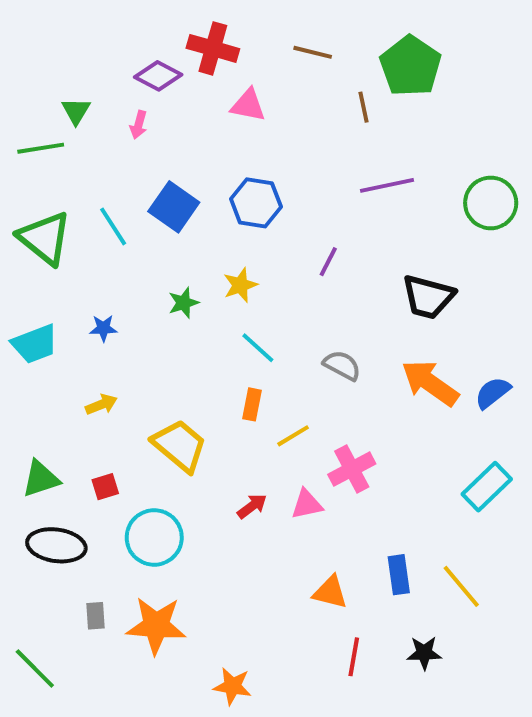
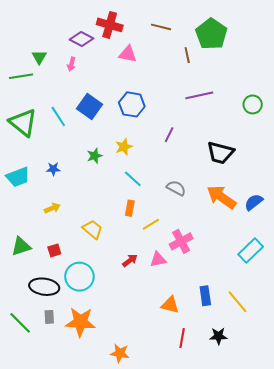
green circle: (491, 203) -> (253, 104), size x0.7
yellow trapezoid: (180, 446) -> (93, 229), size x0.7
black ellipse: (56, 545) -> (44, 287), moved
green line: (35, 669) -> (20, 323), moved

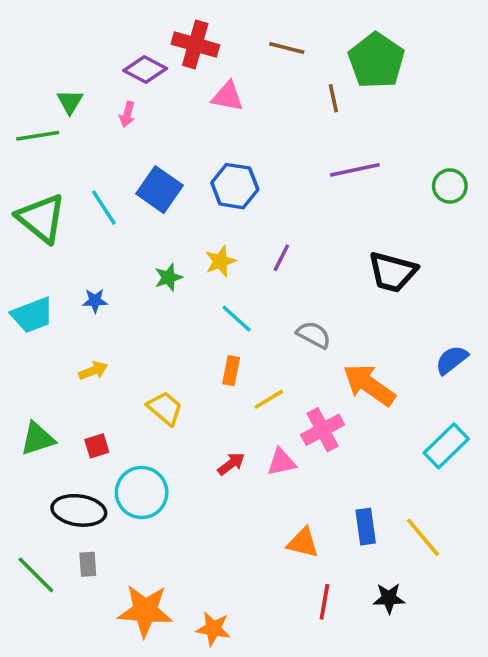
purple line: (169, 135) -> (281, 258), moved
orange arrow: (221, 197) -> (369, 385), moved
orange star: (80, 322) -> (145, 611), moved

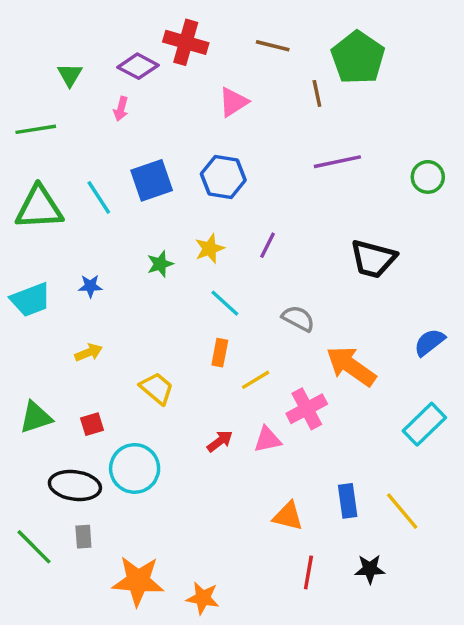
pink triangle: (228, 96) -> (233, 102), moved, turned -44
green triangle: (70, 102) -> (70, 75), moved
blue square: (159, 190) -> (152, 180), turned 36
green triangle: (41, 218) -> (39, 208), turned -42

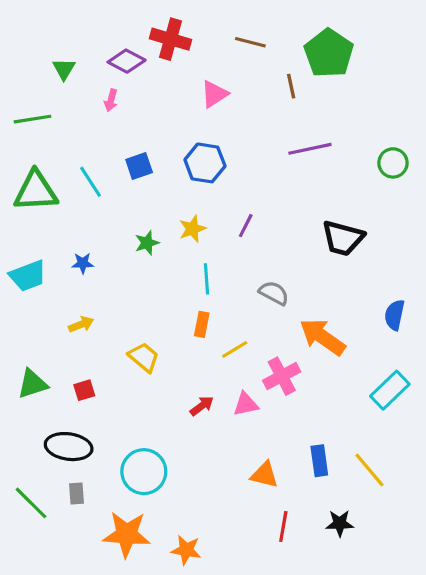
blue square: (152, 180) -> (139, 166), size x0.7
cyan line: (225, 303) -> (206, 279), turned 44
blue semicircle: (429, 342) -> (395, 315), turned -40
cyan circle: (135, 468) -> (144, 472), moved

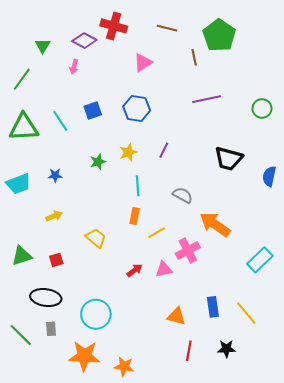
green line: (33, 119) -> (22, 79), turned -45
blue semicircle: (395, 315) -> (269, 176), moved

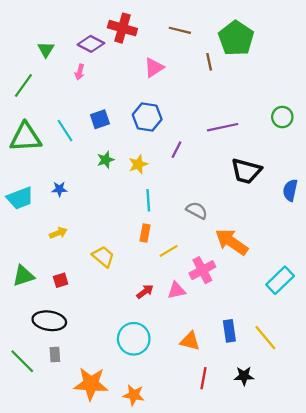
purple line: (207, 99) -> (223, 127), moved
purple line: (164, 150) -> (176, 150), moved
green star: (98, 162) -> (106, 160), moved
cyan circle: (96, 314) -> (134, 339), moved

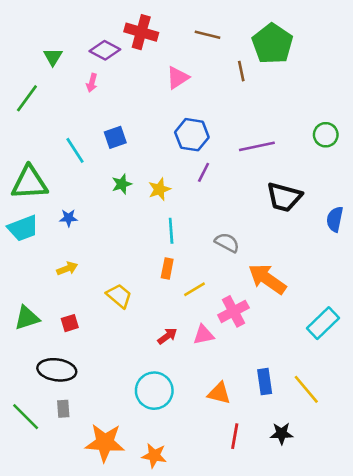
blue hexagon: (147, 117) -> (192, 135), moved
green triangle: (26, 137) -> (30, 183), moved

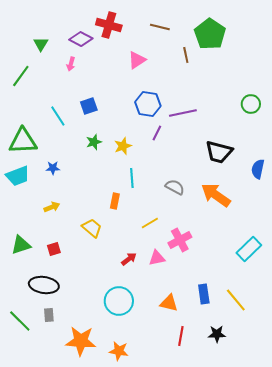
purple line: (257, 146) -> (183, 113), moved
orange rectangle: (167, 269) -> (115, 201), moved
orange arrow: (267, 279) -> (216, 195), moved

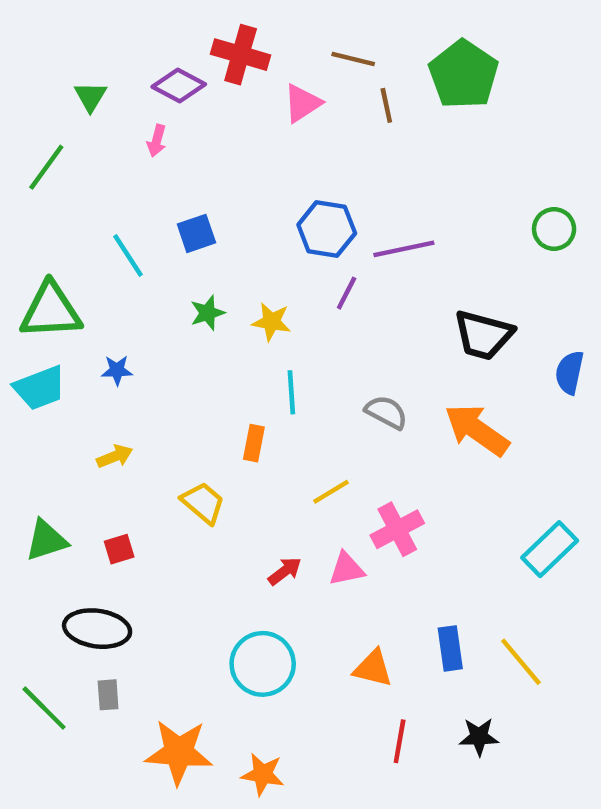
brown line: (186, 55) -> (386, 105), moved
pink triangle: (137, 60) -> (302, 103), moved
yellow star: (123, 146) -> (271, 322), turned 30

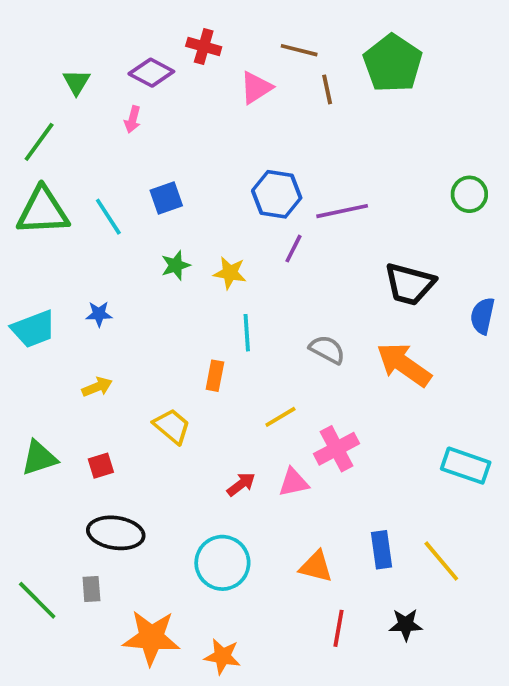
red cross: (241, 55) -> (204, 46), size x0.7
green triangle: (51, 311) -> (43, 211), moved
cyan rectangle: (550, 549) -> (466, 466), turned 63
black ellipse: (97, 629) -> (116, 533), moved

